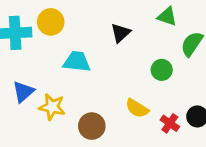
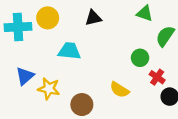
black triangle: (121, 33) -> (93, 18), moved, turned 30
red cross: (170, 123) -> (157, 77), moved

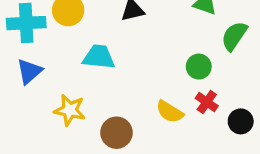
blue triangle: (25, 76) -> (29, 71), moved
red cross: (157, 77) -> (207, 102), moved

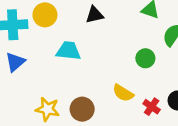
red cross: (207, 102) -> (152, 107), moved
yellow star: (70, 110) -> (47, 109), moved

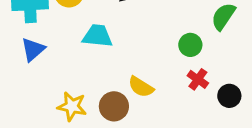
yellow semicircle: (123, 93) -> (141, 87), moved
red cross: (152, 107) -> (198, 79), moved

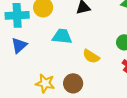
yellow semicircle: (141, 87) -> (91, 56), moved

